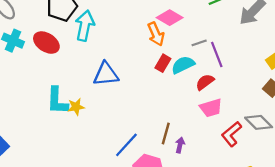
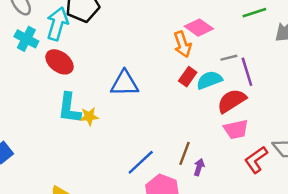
cyan arrow: (85, 26) -> (57, 24), moved
red ellipse: (46, 43) -> (59, 62), moved
red semicircle: (205, 82) -> (232, 101), size x1.4

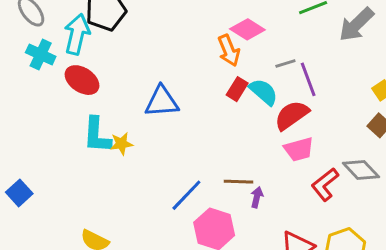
cyan semicircle: (209, 80) -> (263, 92), turned 65
brown line: (184, 153) -> (239, 182), turned 75

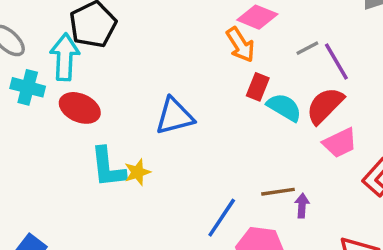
cyan semicircle: (263, 92) -> (284, 107), moved

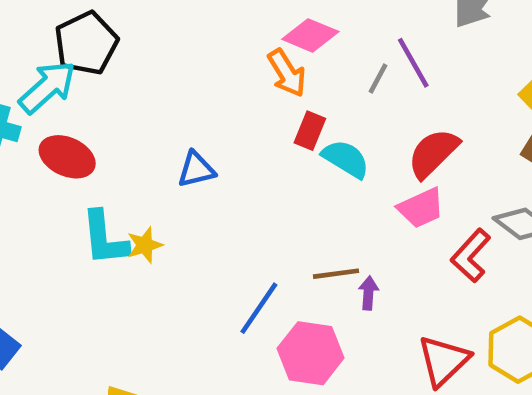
gray line: (307, 48) -> (378, 79), turned -35
cyan arrow: (65, 57) -> (47, 87), turned 45
purple line: (336, 61) -> (413, 63), moved
red semicircle: (325, 106) -> (433, 153), moved
blue triangle: (175, 116) -> (196, 169), size x0.7

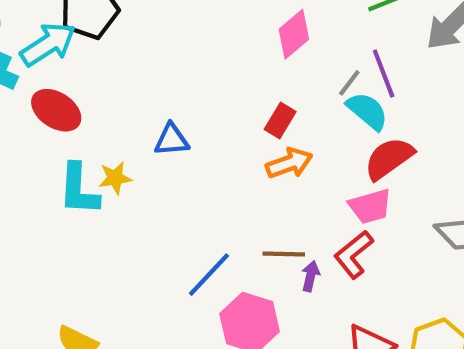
pink diamond: (310, 35) -> (294, 34), turned -72
orange arrow: (287, 73) -> (289, 163), moved, turned -87
cyan semicircle: (346, 159) -> (367, 111), moved
yellow star: (145, 245) -> (115, 178), moved
red L-shape: (471, 255) -> (354, 254), moved

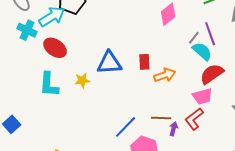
red rectangle: (280, 121) -> (144, 62), moved, turned -35
blue triangle: (172, 140) -> (109, 63), size x1.5
cyan L-shape: (79, 189) -> (49, 85), moved

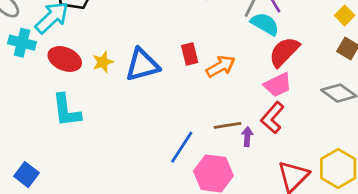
yellow star: (82, 80) -> (103, 62), moved

